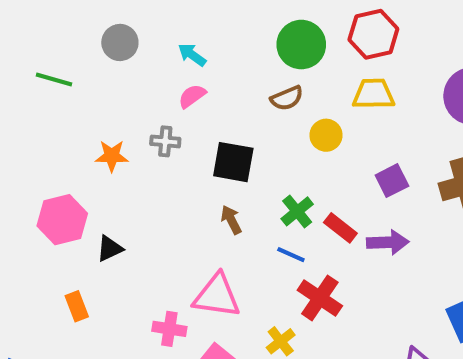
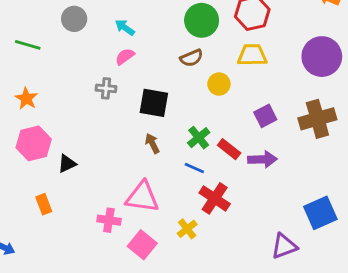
orange star: (112, 156) -> (26, 99), moved, turned 30

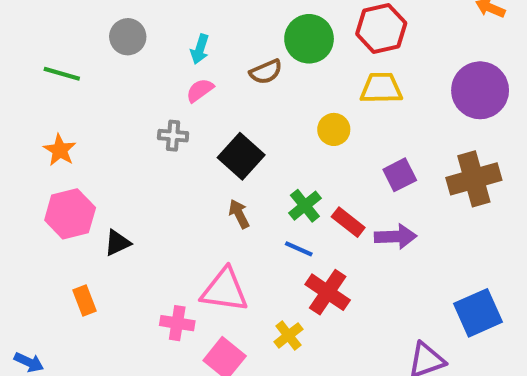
cyan arrow: (125, 28) -> (200, 49), turned -108
brown semicircle: (191, 58) -> (266, 72), moved
black square: (154, 103) -> (241, 156), turned 32

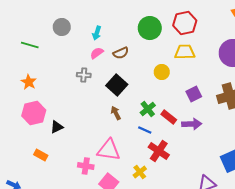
brown semicircle: (266, 72) -> (121, 53), moved
orange rectangle: (84, 300) -> (41, 155), turned -40

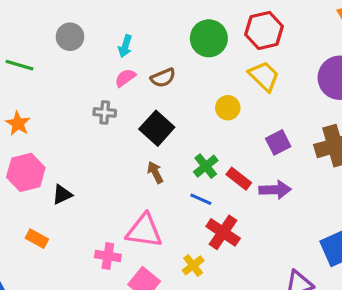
yellow trapezoid: (185, 52) -> (264, 76), turned 45

